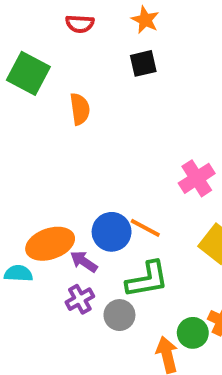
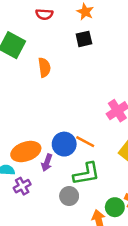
purple arrow: (84, 262) -> (47, 163), turned -105
purple cross: (80, 299) -> (22, 186), moved

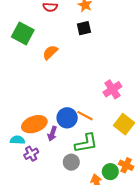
orange semicircle: (44, 67) -> (50, 52), turned -126

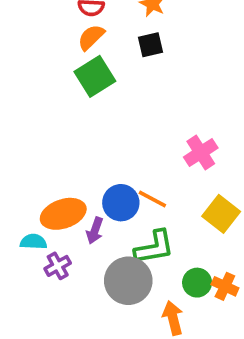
green square: (23, 33) -> (95, 76), moved, turned 30
orange semicircle: (50, 52) -> (91, 37), moved
gray circle: (71, 162) -> (128, 281), size x1.6
green circle: (110, 172) -> (197, 283), moved

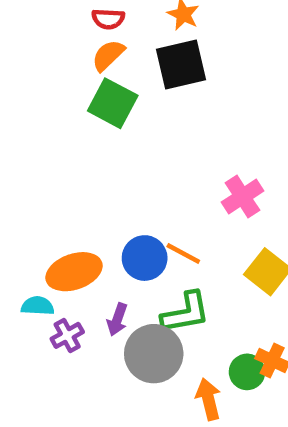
black square: (151, 45) -> (181, 64), size x1.6
green square: (95, 76) -> (113, 103), turned -30
purple arrow: (95, 231) -> (117, 320), moved
green circle: (197, 283) -> (247, 372), moved

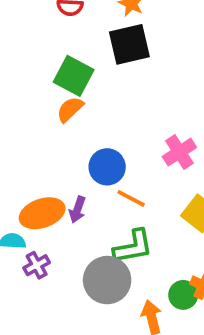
orange semicircle: (108, 55) -> (70, 109), moved
blue circle: (145, 258) -> (107, 167), moved
purple arrow: (117, 320) -> (77, 210), moved

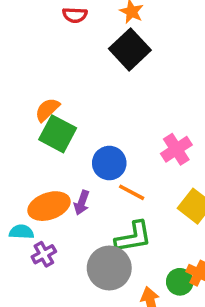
black square: (129, 44) -> (130, 49), turned -30
green square: (74, 76) -> (58, 134), moved
orange semicircle: (70, 109) -> (47, 110), moved

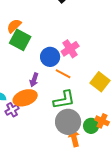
pink cross: (176, 149) -> (70, 49), moved
orange ellipse: (49, 206) -> (25, 98), moved
gray circle: (109, 268) -> (68, 122), moved

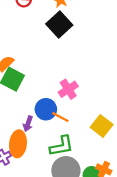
blue circle: (50, 57) -> (46, 109), moved
orange ellipse: (25, 98) -> (18, 144), turned -65

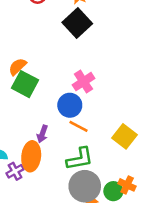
pink cross: (68, 89) -> (83, 82), moved
blue circle: (46, 109) -> (70, 105), moved

